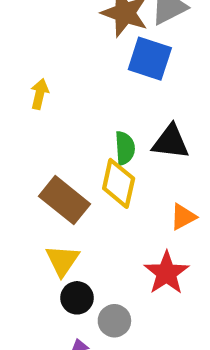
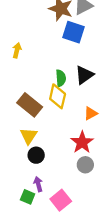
black triangle: (171, 142) -> (84, 75), turned -42
gray circle: (114, 321) -> (85, 165), moved

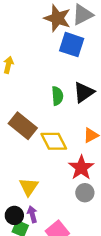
yellow diamond: (58, 96) -> (54, 141), moved, turned -40
yellow triangle: (29, 136) -> (29, 187), moved
black circle: (36, 155) -> (14, 215), moved

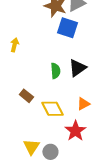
brown rectangle: (23, 126) -> (26, 96), size x0.6
gray circle: (85, 193) -> (50, 152), moved

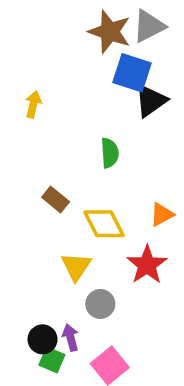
black triangle: (77, 68) -> (151, 101), moved
yellow triangle: (31, 147) -> (76, 267), moved

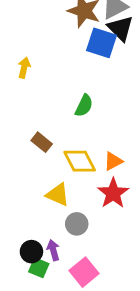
black triangle: (151, 101) -> (120, 28), moved, turned -40
green semicircle: (110, 153) -> (84, 106), turned 30
orange triangle: (162, 214) -> (113, 161), moved
yellow triangle: (76, 267) -> (58, 195), turned -40

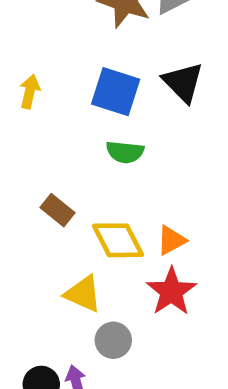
black triangle: (120, 28) -> (183, 82), moved
blue square: (101, 43) -> (116, 92), moved
green semicircle: (84, 106) -> (125, 152), turned 70

